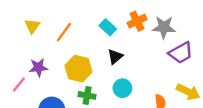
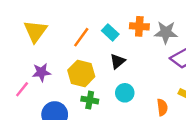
orange cross: (137, 21) -> (139, 26), turned 30
yellow triangle: (32, 26) -> (35, 31), size x1.5
orange line: (64, 32) -> (81, 37), moved

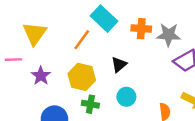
cyan rectangle: (110, 32) -> (104, 19), moved, size x1.5
purple star: (41, 72) -> (41, 76), turned -30
pink line: (22, 89) -> (14, 60), moved, turned 49

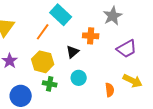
orange cross: (141, 29) -> (91, 36), moved
gray star: (169, 35) -> (113, 16), moved, turned -30

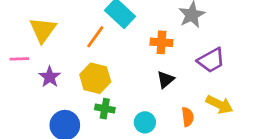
black triangle: (73, 52) -> (166, 80), moved
cyan circle: (79, 78) -> (145, 122), moved

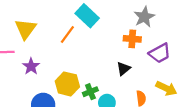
orange cross: (161, 42) -> (132, 39), moved
yellow hexagon: (95, 78) -> (67, 84), moved
green cross: (105, 109) -> (90, 92), moved, turned -32

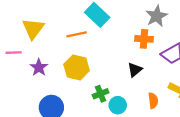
orange line: (67, 34) -> (77, 34), turned 42
yellow hexagon: (67, 84) -> (77, 67), moved

